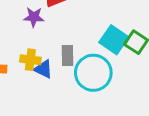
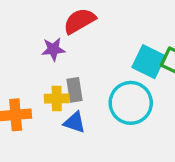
gray rectangle: (67, 55) -> (75, 90), moved
blue triangle: (43, 69) -> (75, 122), moved

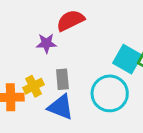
yellow cross: (57, 99) -> (33, 86), moved, turned -30
blue triangle: (75, 122) -> (61, 107), size x1.4

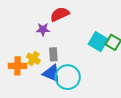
yellow cross: (33, 86) -> (33, 59), turned -32
cyan circle: (110, 93) -> (68, 77), moved

